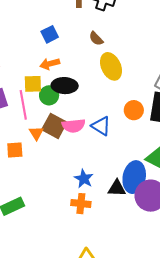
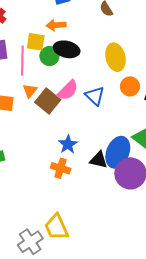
yellow ellipse: (111, 66) -> (115, 57), moved
brown square: (54, 126) -> (48, 101), moved
pink semicircle: (74, 126) -> (68, 90), turned -50

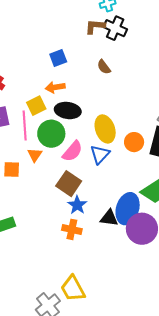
yellow square: (36, 42) -> (36, 106), turned -30
green circle: (49, 56) -> (51, 134), moved, size x1.4
yellow ellipse: (115, 57) -> (105, 129), moved
blue triangle: (95, 96) -> (100, 154), turned 35
brown square: (48, 101) -> (69, 184), moved

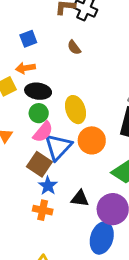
green circle: (51, 134) -> (39, 113), moved, size x0.7
orange circle: (134, 142) -> (92, 140), moved, size x1.4
blue triangle: (100, 154) -> (58, 147), moved, size x1.4
blue ellipse: (128, 209) -> (102, 238), moved

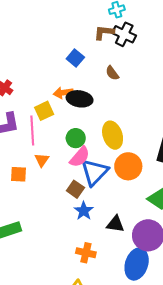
blue square: (28, 39) -> (75, 58), moved, turned -30
black ellipse: (38, 91) -> (80, 99), moved
brown square: (39, 164) -> (75, 189), size x0.7
orange cross: (43, 210) -> (86, 253), moved

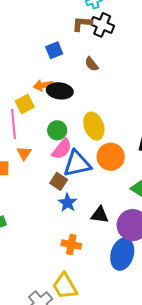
blue square: (75, 58) -> (54, 50), turned 30
blue triangle: (95, 172) -> (77, 164), turned 36

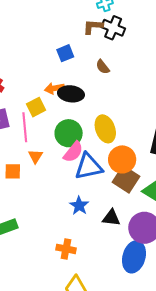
green circle: (57, 130) -> (69, 133), size x1.4
brown square: (59, 181) -> (126, 179), moved, size x1.5
orange cross: (71, 244) -> (66, 249), moved

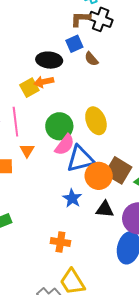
blue square: (65, 53) -> (74, 44), moved
black ellipse: (71, 94) -> (49, 60), moved
yellow square: (36, 107) -> (29, 88), moved
orange circle: (122, 159) -> (99, 176), moved

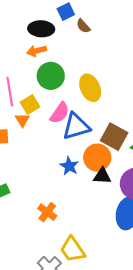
yellow square: (29, 88) -> (30, 105), moved
green circle: (59, 126) -> (51, 76), moved
orange circle: (99, 176) -> (97, 158), moved
orange cross: (60, 242) -> (47, 212), moved, turned 30

